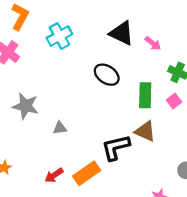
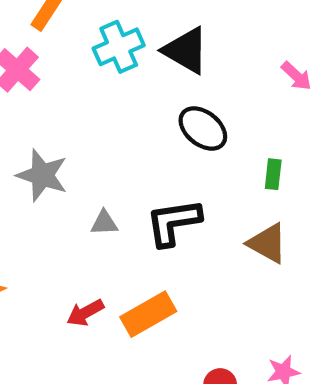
black triangle: (122, 33) -> (186, 50), moved
green rectangle: (145, 95) -> (273, 174), size x0.6
black L-shape: (116, 147) -> (173, 222), moved

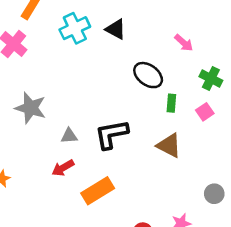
black triangle: (186, 50) -> (116, 29), size x0.7
black ellipse: (203, 128) -> (148, 75), moved
red arrow: (85, 313) -> (63, 168), moved

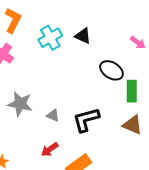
green rectangle: (171, 103) -> (132, 91), size x1.5
gray triangle: (69, 136) -> (53, 115), moved, turned 32

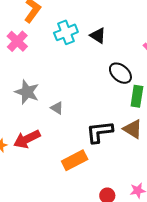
black L-shape: (86, 120) -> (99, 132), moved
red arrow: (50, 149) -> (27, 139), moved, size x1.5

